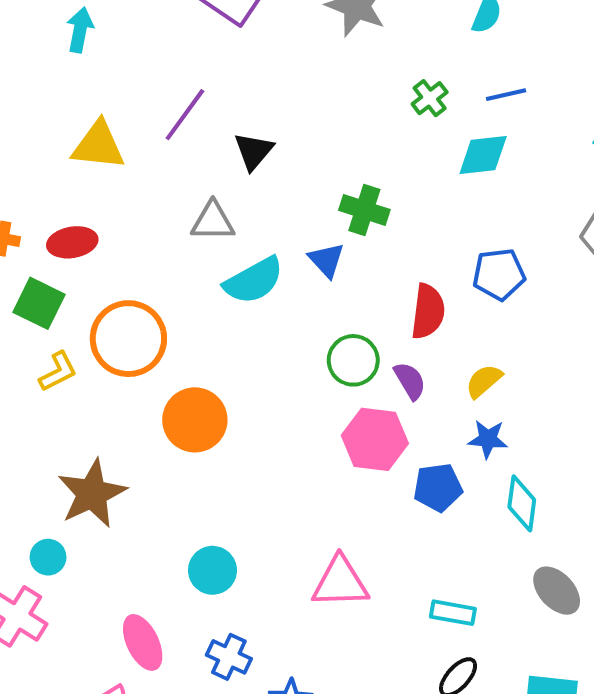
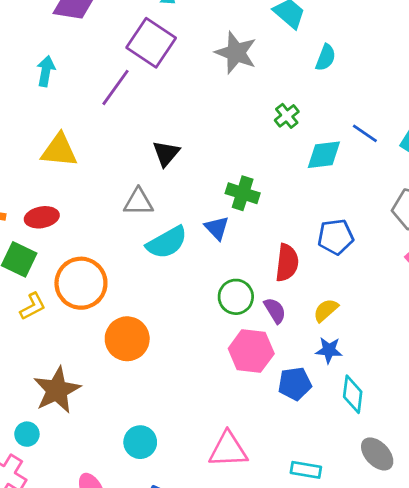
blue line: (506, 95) -> (365, 133), moved, turned 48
purple line: (185, 115) -> (116, 87), moved

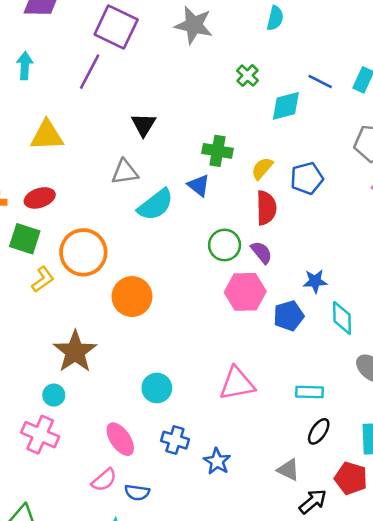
yellow semicircle: (326, 310) -> (262, 168), moved

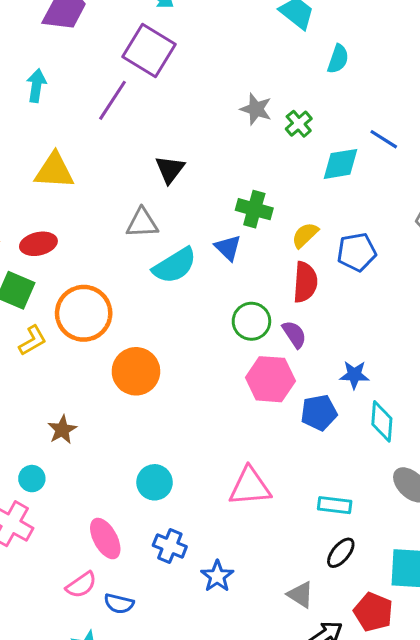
gray star: (194, 25) -> (256, 109), moved, size x0.7
brown star: (75, 352) -> (62, 430), size x0.6

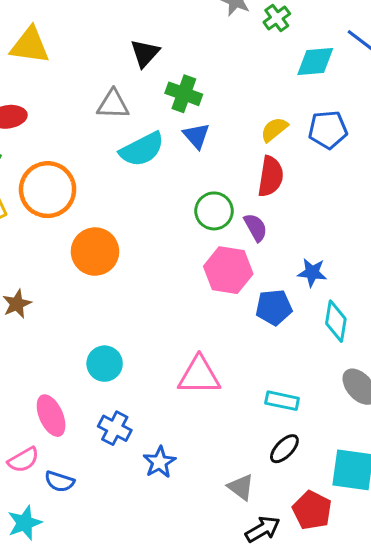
green cross: (254, 209) -> (184, 94), moved
blue pentagon: (357, 252) -> (328, 130), moved

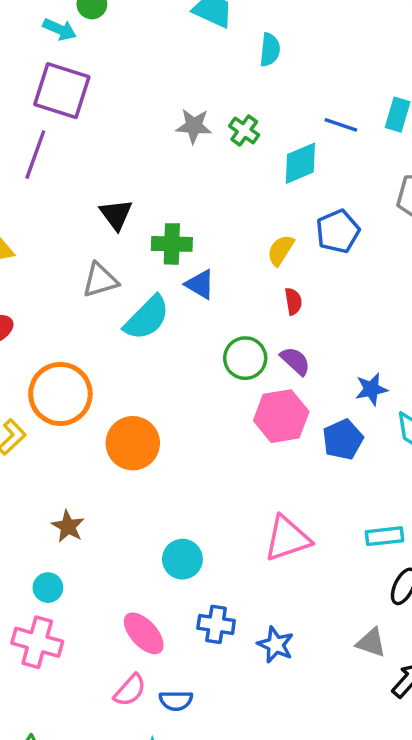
red semicircle: (271, 176) -> (293, 301), size x0.6

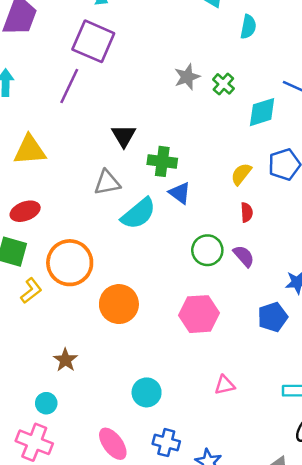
gray star: (194, 126) -> (187, 77), turned -30
pink hexagon: (281, 416) -> (199, 314), moved
pink triangle: (287, 539) -> (225, 385), size x0.6

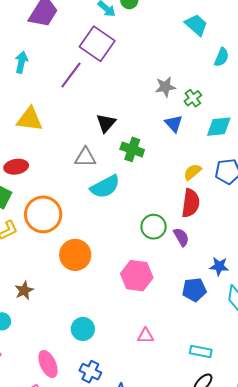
blue triangle: (180, 193) -> (174, 124), moved
red semicircle: (247, 212) -> (191, 203), size x1.8

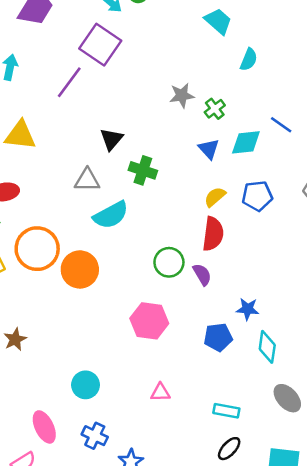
blue triangle: (174, 124) -> (209, 149), moved
orange circle: (75, 255) -> (80, 269), moved

